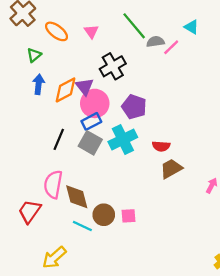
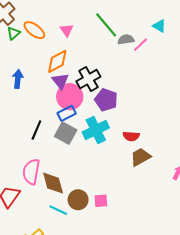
green triangle: (34, 55) -> (14, 33), moved
black cross: (113, 66) -> (88, 79), moved
orange diamond: (66, 90) -> (57, 61), moved

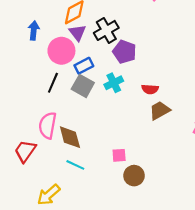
pink circle: (70, 97) -> (61, 51), moved
cyan cross: (96, 130) -> (114, 83), size x0.7
brown circle: (78, 200) -> (134, 176), moved

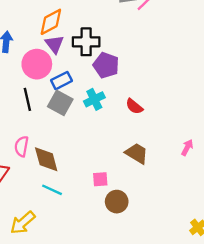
black cross: (106, 30) -> (86, 42), turned 30
black line: (53, 83) -> (27, 99), turned -36
red semicircle: (150, 89) -> (134, 106), turned 35
brown trapezoid: (160, 110) -> (137, 153), moved, turned 60
pink semicircle: (48, 125) -> (22, 146), size x0.7

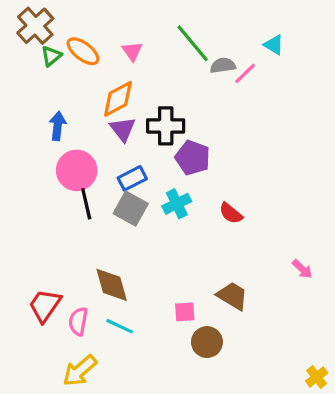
pink circle: (37, 64) -> (77, 170), moved
pink semicircle: (22, 146) -> (78, 321), moved
pink arrow: (187, 148) -> (302, 269), turned 105
brown trapezoid: (137, 153) -> (232, 296), moved

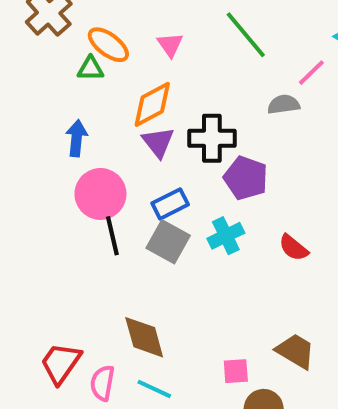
green triangle: (51, 56) -> (91, 69), moved, turned 40
gray semicircle: (223, 65) -> (284, 104), moved

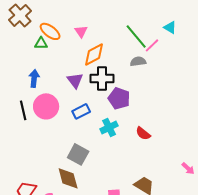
green line: (246, 35) -> (136, 36), moved
orange diamond: (152, 104) -> (94, 54), moved
black line: (112, 236) -> (23, 110), moved
gray square: (168, 242) -> (78, 154), moved

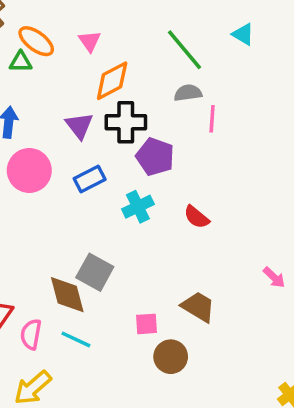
pink line: (152, 45) -> (212, 119), moved, turned -42
gray square: (78, 154) -> (95, 272), moved

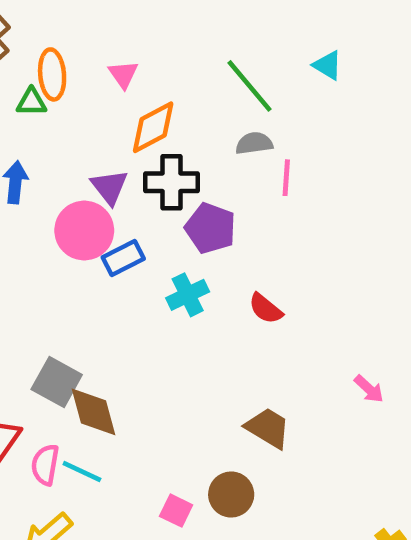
orange ellipse: (36, 41) -> (52, 74), turned 48
pink circle: (29, 170) -> (84, 231), moved
gray square: (95, 272) -> (57, 382), moved
pink square: (147, 324) -> (176, 511), moved, turned 30
cyan line: (76, 339) -> (82, 472), moved

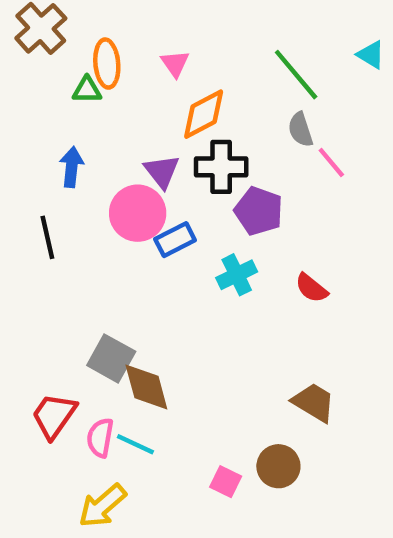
gray semicircle: (254, 143) -> (300, 130), turned -100
pink line: (286, 178) -> (331, 163), turned -44

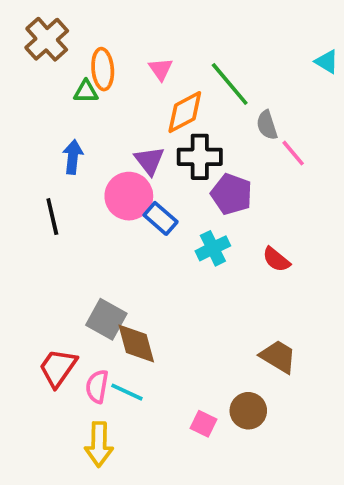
green line: (296, 75) -> (230, 84), moved
blue rectangle: (175, 240) -> (161, 218), turned 68
yellow arrow: (102, 506) -> (99, 444), turned -48

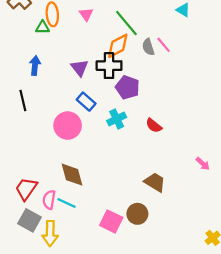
orange diamond: (185, 112) -> (118, 46), moved
pink line: (293, 153) -> (164, 45), moved
pink circle: (129, 196) -> (68, 126), moved
gray square: (106, 319) -> (29, 220), moved
pink square: (203, 424) -> (111, 221), size x1.5

